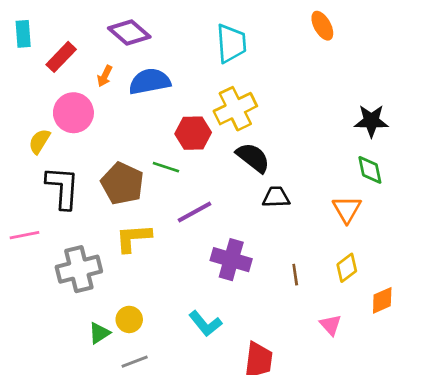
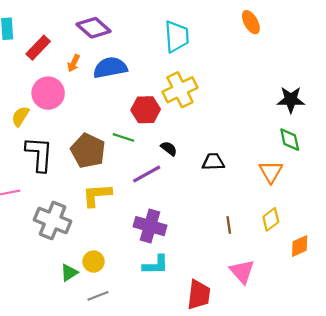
black semicircle: (253, 158) -> (169, 148), moved, size x0.6
purple cross: (231, 260) -> (150, 226), moved
gray cross: (79, 269) -> (53, 221), turned 36
cyan L-shape: (205, 324) -> (156, 265), turned -52
pink triangle: (331, 325) -> (242, 271), moved, size x1.4

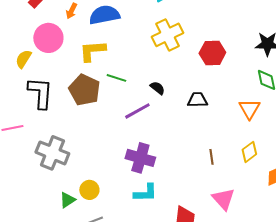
red hexagon: (146, 110) -> (212, 53), moved
yellow L-shape: (97, 195) -> (92, 51), moved

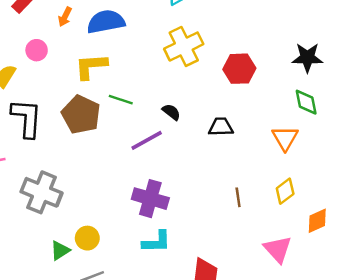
pink circle: (48, 38) -> (37, 50), size x0.6
pink triangle: (223, 199) -> (278, 249), moved

